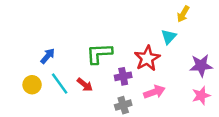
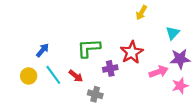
yellow arrow: (183, 14) -> (141, 13), moved
cyan triangle: (169, 37) -> (173, 33), moved
pink arrow: (154, 92) -> (159, 72), moved
gray cross: (123, 105) -> (95, 94), moved, turned 32

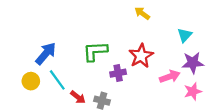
yellow arrow: (141, 13) -> (142, 13), moved, turned 96
blue arrow: (43, 50) -> (46, 54), size x1.5
red arrow: (76, 76) -> (78, 97), moved

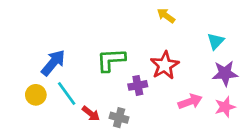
pink arrow: (170, 77) -> (190, 102), moved

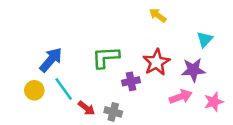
purple star: (225, 73) -> (193, 70), moved

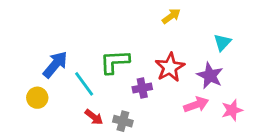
yellow arrow: (158, 15) -> (171, 16), turned 108
purple star: (193, 70) -> (210, 76), turned 30
cyan line: (64, 89) -> (84, 84), moved

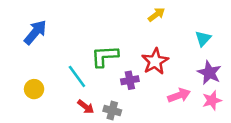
blue arrow: (55, 65) -> (35, 32), moved
purple star: (210, 76) -> (209, 73), moved

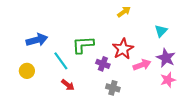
blue arrow: (35, 32) -> (37, 40), moved, turned 35
purple cross: (130, 80) -> (103, 64), turned 32
pink arrow: (179, 95) -> (142, 65), moved
gray cross: (112, 111) -> (113, 88), moved

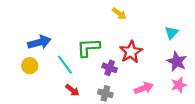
yellow arrow: (124, 12) -> (119, 13), moved, turned 72
pink arrow: (142, 65) -> (144, 88), moved
yellow circle: (27, 71) -> (30, 66), moved
gray cross: (113, 88) -> (105, 93), moved

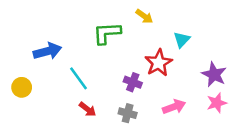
cyan triangle: (171, 33) -> (182, 40), moved
green L-shape: (88, 48) -> (107, 33), moved
yellow circle: (30, 66) -> (22, 87), moved

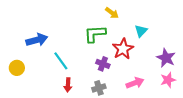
green L-shape: (107, 33) -> (95, 34), moved
red arrow: (88, 109) -> (68, 85), turned 56
gray cross: (128, 113) -> (99, 88), turned -32

